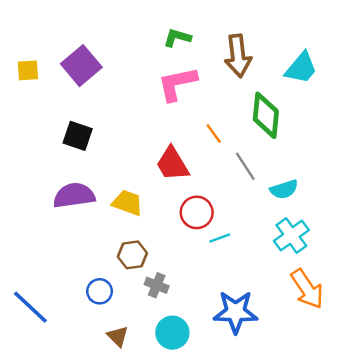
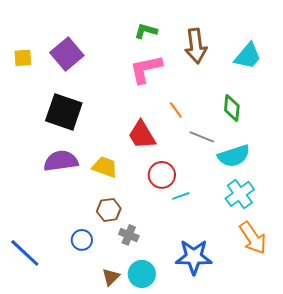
green diamond: (266, 115) -> (232, 108), moved, size x0.7
black square: (78, 136) -> (64, 112), size x1.5
gray line: (245, 166) -> (202, 137), turned -35
cyan semicircle: (284, 189) -> (234, 156), size x1.4
brown triangle: (118, 336) -> (111, 277), moved, turned 30

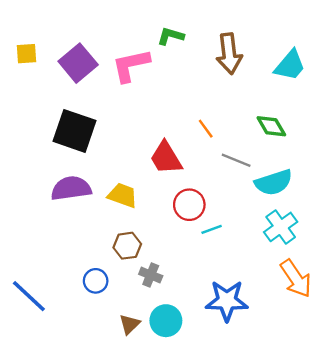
yellow square: (23, 58) -> (27, 54), moved
pink L-shape: (146, 69) -> (131, 65), moved
green diamond: (232, 108) -> (271, 126), turned -36

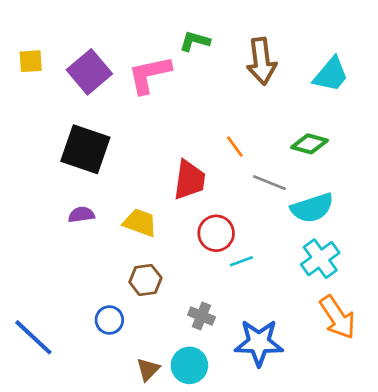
green diamond: (271, 126) -> (310, 144), turned -44
red trapezoid: (166, 158) -> (189, 180), turned -141
purple semicircle: (71, 188) -> (81, 215), size x0.6
gray cross: (151, 275) -> (201, 316), moved

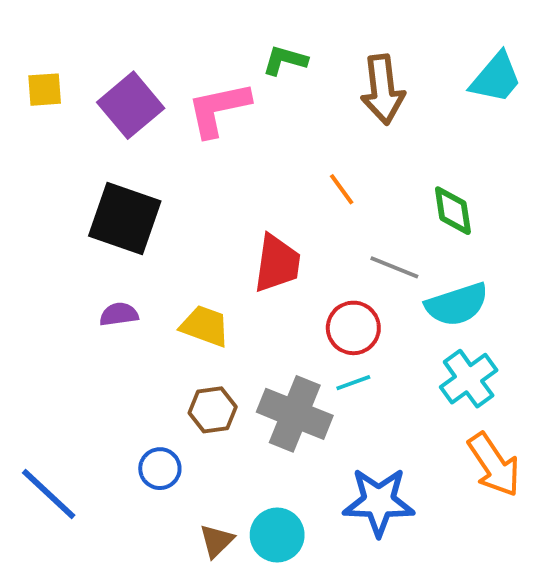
cyan trapezoid: (331, 75) -> (496, 78), moved
green diamond: (310, 144) -> (453, 211), turned 66
orange line: (235, 147) -> (342, 189), moved
red circle: (216, 233) -> (353, 328), moved
gray cross: (201, 316) -> (295, 414), moved, size x1.8

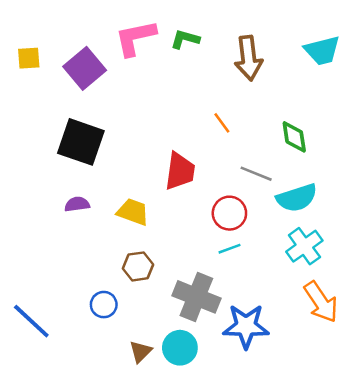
cyan trapezoid: (496, 78) -> (322, 51), turned 36
pink L-shape: (219, 109) -> (135, 38), moved
gray cross: (295, 414) -> (196, 297), moved

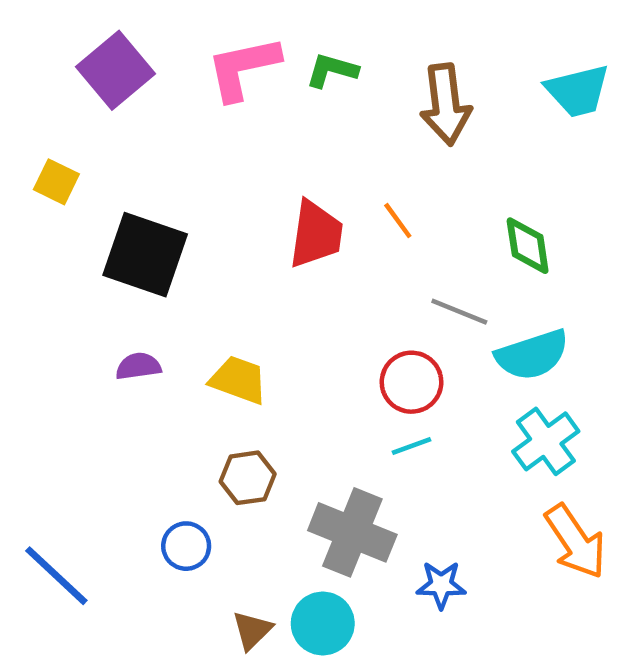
yellow square: (29, 58) -> (56, 182), moved, turned 30
purple square: (85, 68) -> (116, 70), moved
red trapezoid: (180, 171) -> (316, 234), moved
blue star: (246, 326) -> (441, 585), size x0.6

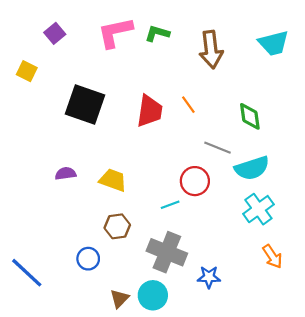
purple square: (116, 70) -> (55, 33), size x0.6
yellow square: (56, 182) -> (27, 71), moved
black square: (145, 255) -> (85, 105), moved
cyan line: (412, 446) -> (170, 205), moved
orange arrow: (575, 542) -> (272, 257), size x0.7

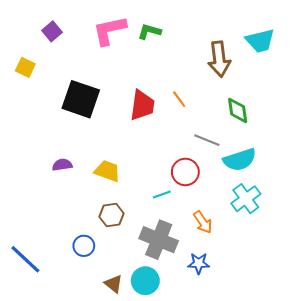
brown arrow: (211, 50) -> (219, 59), moved
orange arrow: (272, 257) -> (203, 222), moved
brown triangle: (119, 299) -> (114, 284), turned -36

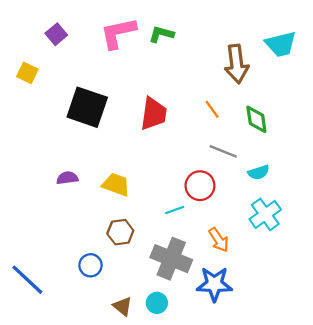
orange line: (179, 99) -> (212, 109), moved
cyan semicircle: (240, 160) -> (259, 172), size x0.6
blue star: (199, 263) -> (214, 284), size x1.5
cyan circle: (145, 281) -> (157, 303), size x0.7

